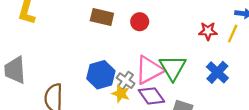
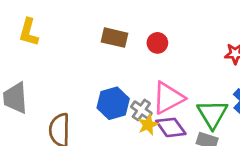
green triangle: (173, 68) -> (212, 114), moved
yellow star: (121, 94) -> (148, 125), moved, turned 30

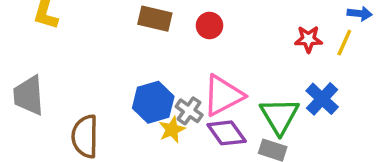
yellow star: (148, 125) -> (172, 130), moved

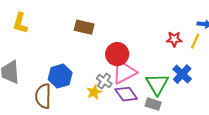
red circle: (210, 25) -> (117, 54), moved, size x1.5
blue hexagon: (153, 102) -> (60, 76), moved

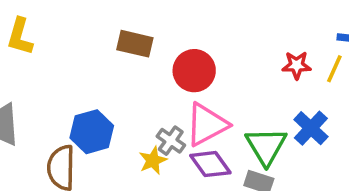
red circle: (117, 54) -> (194, 71), moved

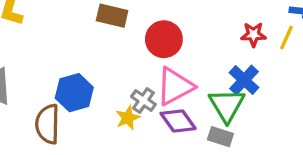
blue cross: (311, 128) -> (244, 80), moved

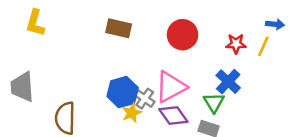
red circle: (164, 39) -> (183, 35), moved
blue hexagon: (74, 93) -> (123, 92), moved
green triangle: (227, 105) -> (214, 102), size x0.7

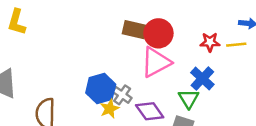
brown rectangle: (119, 28) -> (135, 30), moved
yellow line: (263, 46) -> (236, 45), turned 60
pink triangle: (171, 87) -> (156, 62), moved

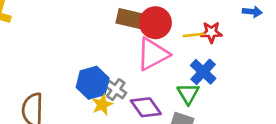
yellow line: (236, 45) -> (194, 35), moved

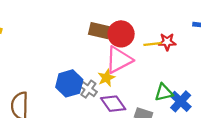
blue cross: (203, 72) -> (181, 101), moved
green triangle: (188, 94) -> (164, 92), moved, turned 48
yellow star: (102, 105) -> (106, 78), moved

